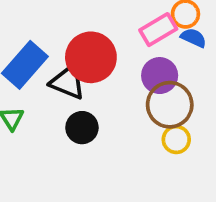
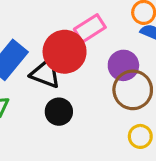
pink rectangle: (158, 30) -> (90, 28), moved
yellow circle: (176, 140) -> (140, 136), moved

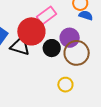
black circle: (59, 112) -> (52, 48), moved
yellow circle: (140, 136) -> (65, 85), moved

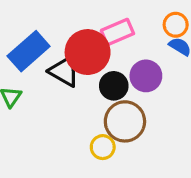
brown circle: (77, 53) -> (125, 121), moved
yellow circle: (65, 85) -> (103, 147), moved

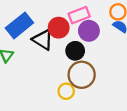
red circle: (88, 52) -> (59, 28), size x0.7
purple circle: (146, 76) -> (89, 31), moved

